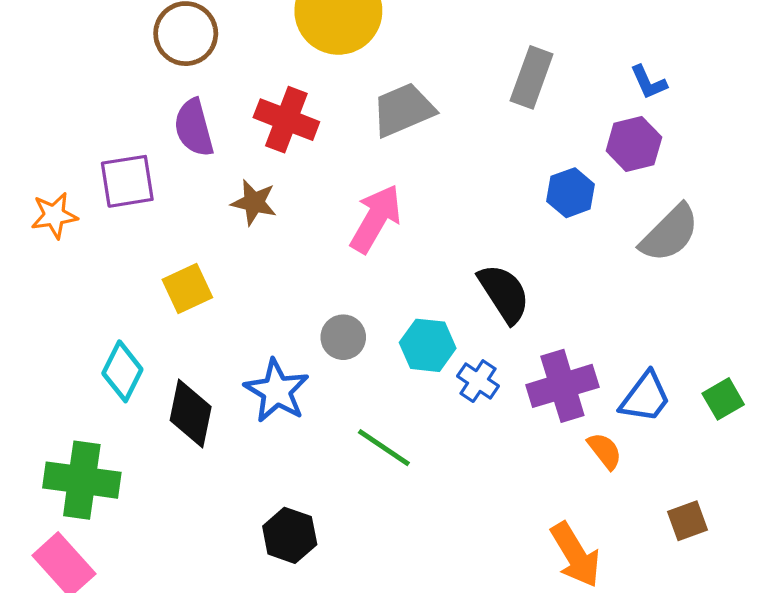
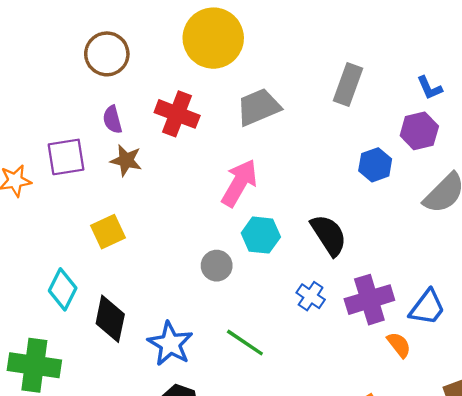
purple semicircle: (194, 128) -> (112, 120), size x0.7
brown star: (254, 202) -> (126, 160), moved
cyan hexagon: (428, 345) -> (261, 235), moved
blue star: (277, 391) -> (170, 344), moved

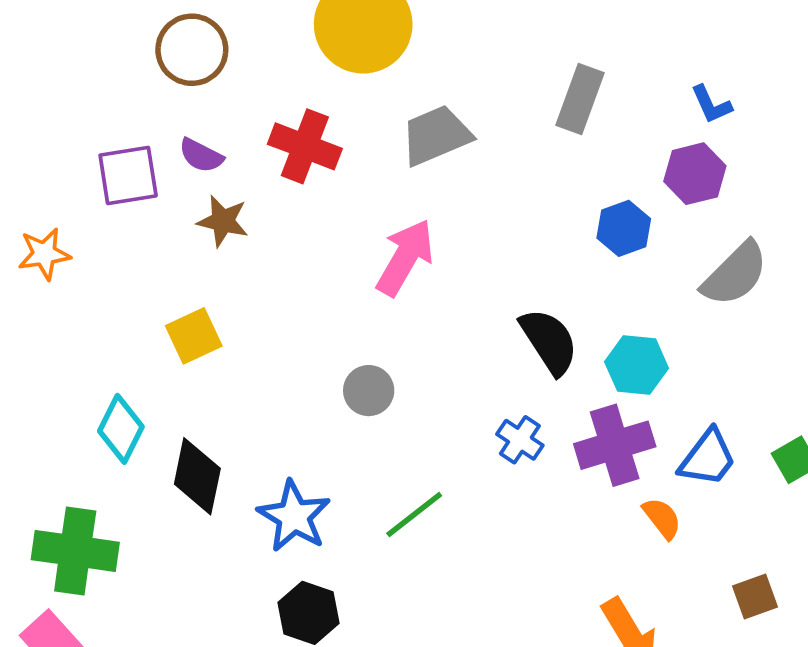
purple semicircle: (112, 120) -> (201, 155), turned -48
purple square: (66, 157) -> (128, 176), moved
cyan hexagon: (261, 235) -> (637, 365), moved
green line: (245, 343) -> (414, 514), turned -72

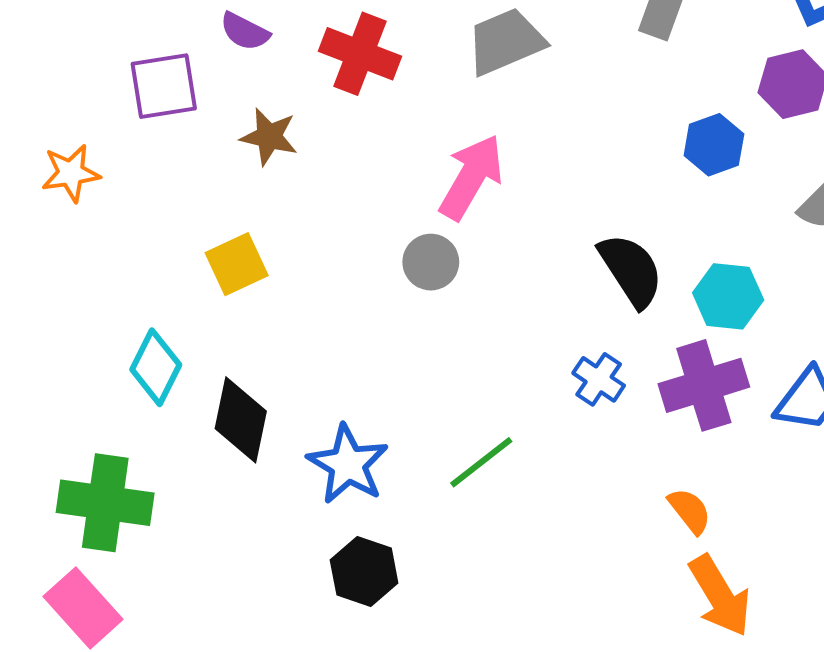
purple semicircle: (201, 155) -> (245, 31), moved
gray circle: (369, 391) -> (431, 262), moved
orange semicircle: (662, 518) -> (690, 511), moved

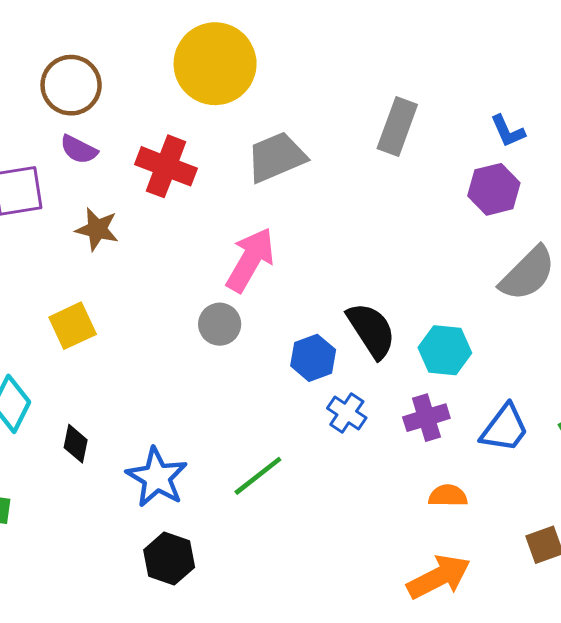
blue hexagon: (714, 145) -> (313, 358), moved
purple cross: (704, 385) -> (426, 418), size x0.7
black diamond: (241, 420) -> (76, 444), size x0.6
orange semicircle: (690, 511) -> (448, 496), moved, turned -51
orange arrow: (720, 596) -> (439, 577), turned -86

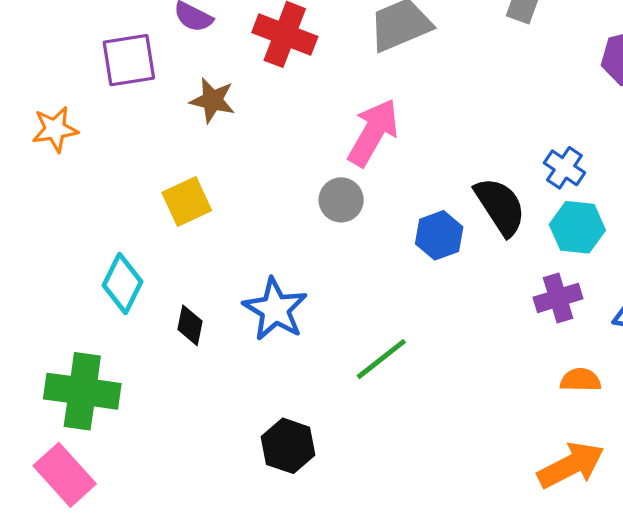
blue cross: (347, 413) -> (564, 168), moved
blue star: (157, 477) -> (275, 309), moved

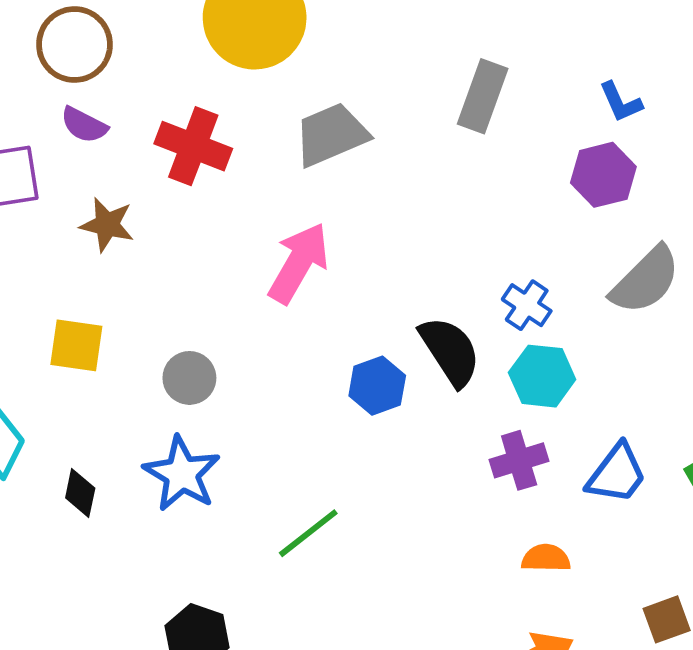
gray circle: (341, 200) -> (189, 378), moved
yellow square: (187, 202) -> (76, 345), turned 33

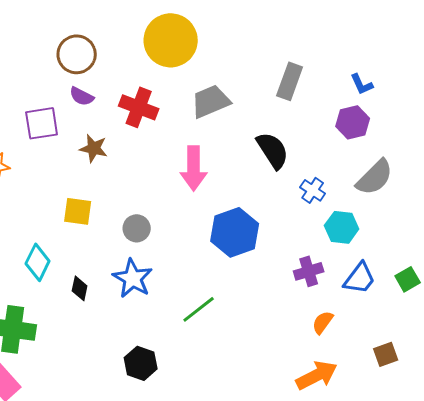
pink arrow: (299, 263) -> (194, 168), turned 150
black semicircle: (450, 351) -> (273, 150), moved
cyan hexagon: (542, 376) -> (342, 227), moved
blue hexagon: (377, 386) -> (235, 232), size x1.6
orange semicircle: (546, 558) -> (323, 322), turned -55

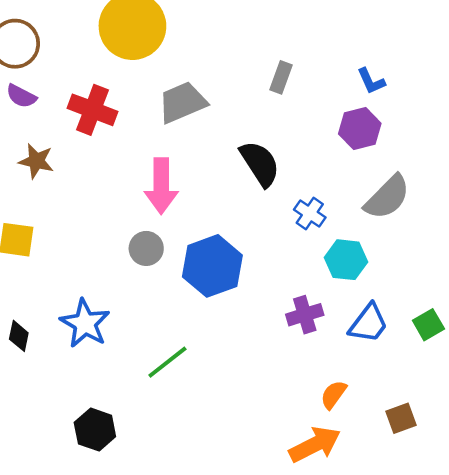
gray rectangle: (290, 81) -> (281, 77), size x0.7
gray circle: (137, 228) -> (146, 248), moved
orange semicircle: (323, 322) -> (334, 395), moved

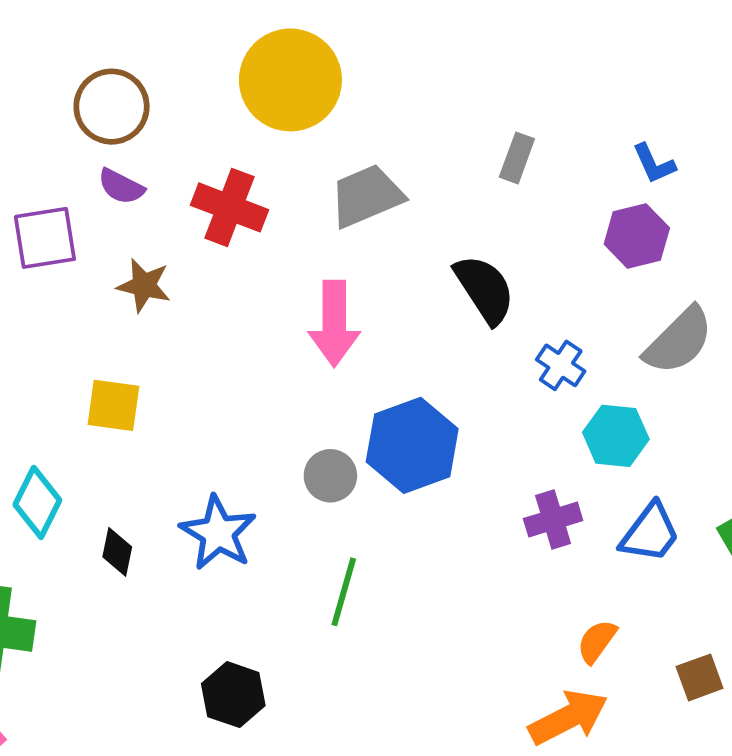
gray circle: (146, 248) -> (330, 476), moved
green line: (167, 362) -> (344, 592), turned -36

